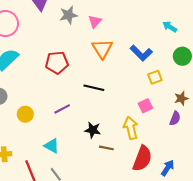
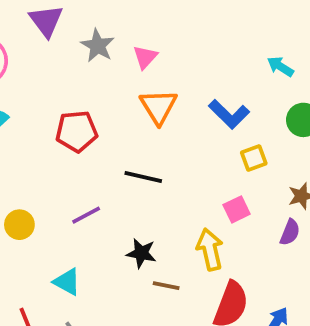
gray star: (68, 15) -> (98, 46), turned -30

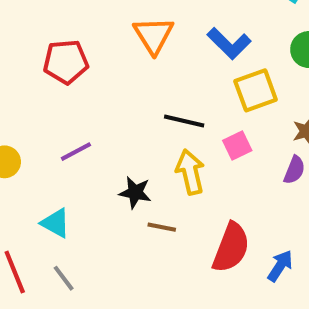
yellow square: (254, 158) -> (256, 90), size x1.5
black line: (143, 177) -> (184, 121), moved
yellow arrow: (210, 249) -> (190, 172), moved

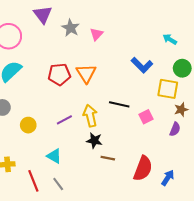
orange triangle: (154, 35) -> (86, 73), moved
yellow square: (256, 90) -> (168, 89), moved, turned 30
yellow arrow: (190, 172) -> (90, 116), moved

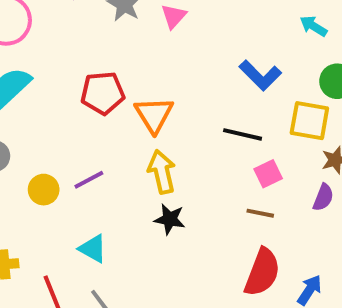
orange triangle: (86, 73) -> (154, 115), moved
black line: (119, 104) -> (243, 134), moved
purple line: (64, 120) -> (89, 180), moved
brown line: (108, 158) -> (260, 213), moved

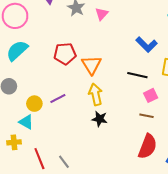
cyan triangle: (93, 249) -> (26, 122), moved

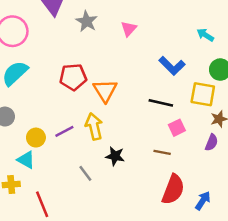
pink triangle: (102, 14) -> (129, 29), moved
yellow arrow: (96, 94) -> (94, 126), moved
brown line: (147, 116) -> (162, 152), moved
gray line: (64, 162) -> (85, 173), moved

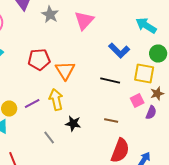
pink triangle: (129, 29) -> (84, 20), size x1.5
cyan arrow: (205, 35) -> (146, 26), size x1.5
pink square: (177, 128) -> (137, 100), moved

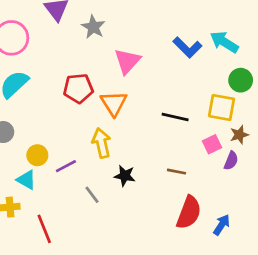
pink triangle: (84, 20) -> (127, 61), moved
blue L-shape: (119, 50) -> (187, 47), moved
purple line: (32, 104) -> (66, 166), moved

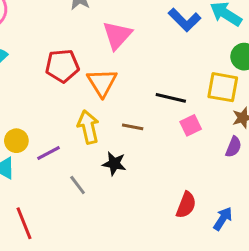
pink square: (212, 144) -> (191, 125), moved
brown line: (177, 172) -> (133, 127), moved
red semicircle: (189, 213) -> (186, 205), size x0.7

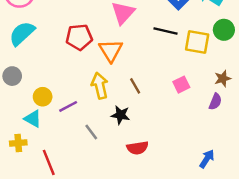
yellow square: (223, 87) -> (197, 42), moved
black line: (171, 98) -> (165, 31), moved
brown line: (133, 127) -> (135, 86), turned 49
red semicircle: (186, 205) -> (137, 148), moved, turned 60

